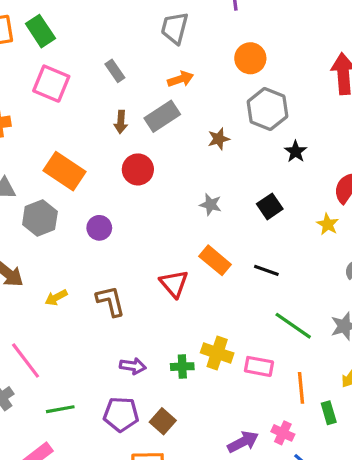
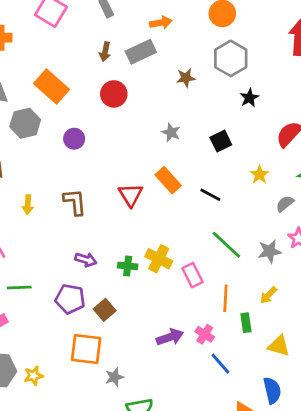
yellow star: (328, 224) -> (259, 175), moved
yellow arrow: (56, 298) -> (28, 205), moved, turned -66
pink rectangle: (259, 366) -> (193, 275), turned 45

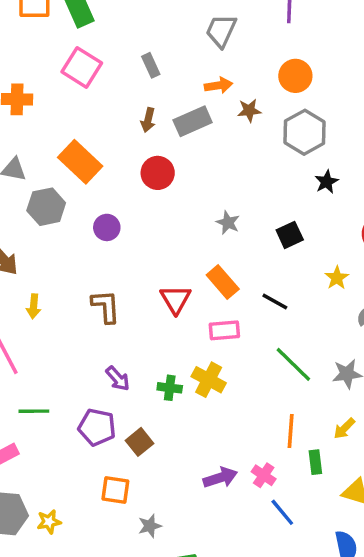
brown star: (186, 78) -> (249, 110), moved
yellow arrow: (28, 205) -> (34, 306), moved
purple arrow: (86, 260) -> (118, 379), turned 30
pink rectangle: (193, 275) -> (224, 330), moved, turned -70
orange square: (86, 349) -> (115, 490), size x0.7

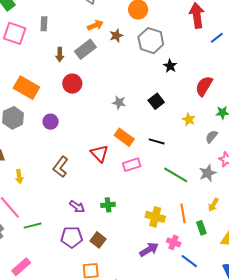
gray rectangle: (151, 65) -> (44, 24), moved, turned 40
brown L-shape: (106, 306) -> (61, 167), turned -125
yellow cross: (209, 380) -> (155, 217), moved
green line: (34, 411) -> (33, 226), moved

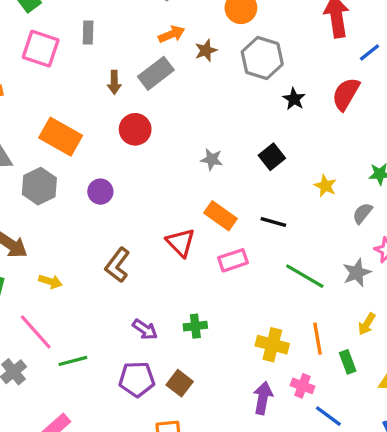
red semicircle: (204, 86) -> (346, 94), moved
yellow arrow: (19, 177) -> (50, 281), turned -64
purple arrow: (149, 249) -> (263, 398), turned -48

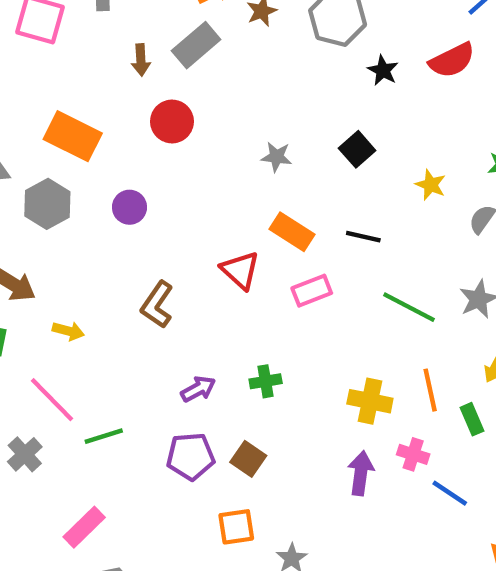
red semicircle: (346, 94) -> (452, 60), turned -144
purple arrow: (145, 329) -> (198, 389), turned -60

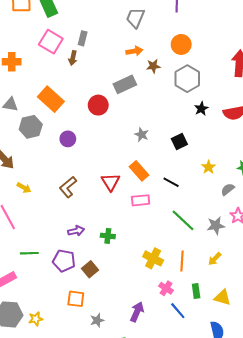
gray rectangle: (196, 45) -> (125, 84), moved
brown arrow: (141, 60) -> (73, 58), moved
green rectangle: (472, 419) -> (196, 291), moved
green line: (104, 436) -> (29, 253), moved
purple arrow: (361, 473) -> (137, 312), moved

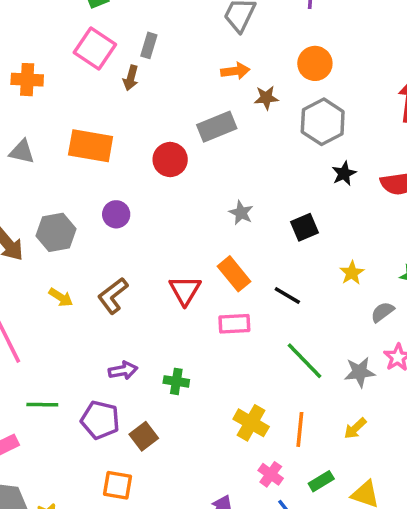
orange rectangle: (51, 99) -> (91, 146), turned -35
gray hexagon: (31, 127) -> (56, 232), moved
yellow arrow: (24, 188) -> (61, 297), moved
green rectangle: (196, 291) -> (321, 481), turned 64

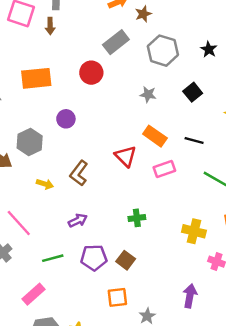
gray hexagon: (323, 122) -> (163, 51), moved
purple arrow: (123, 370) -> (78, 220), moved

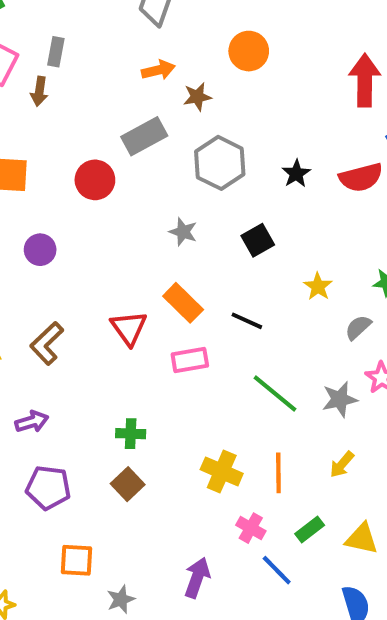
brown square: (126, 260) -> (128, 484), moved

